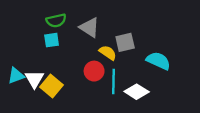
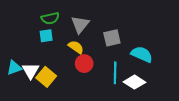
gray triangle: (89, 27) -> (80, 24), turned 36
yellow semicircle: (108, 53) -> (76, 47), moved
cyan line: (114, 81) -> (115, 73), moved
white diamond: (137, 92) -> (135, 82), moved

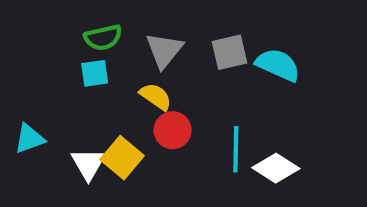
gray square: (112, 38) -> (229, 52), moved
cyan semicircle: (142, 54) -> (278, 65), moved
white triangle: (31, 71) -> (88, 164), moved
yellow square: (46, 77) -> (122, 158), moved

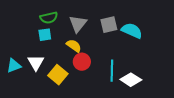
white triangle: (88, 164) -> (36, 63), moved

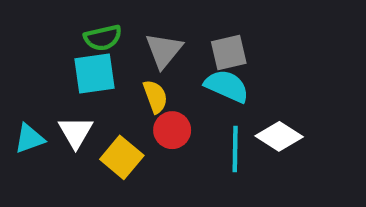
cyan semicircle: (132, 31) -> (227, 86), moved
cyan square: (45, 35) -> (94, 73), size x1.5
yellow semicircle: (74, 46) -> (155, 97), turned 35
white diamond: (131, 80) -> (279, 136), moved

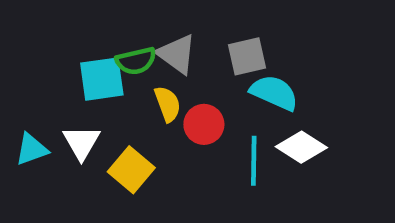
green semicircle: (103, 38) -> (136, 61), moved
gray triangle: (164, 50) -> (177, 54), turned -33
cyan semicircle: (227, 86) -> (274, 93), moved
red circle: (172, 130) -> (204, 124), moved

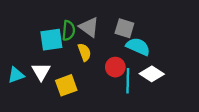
gray square: (247, 56) -> (124, 28), turned 30
green semicircle: (136, 61) -> (68, 31), turned -72
red circle: (204, 124) -> (115, 67), moved
yellow square: (131, 170) -> (66, 85), turned 30

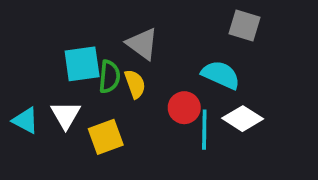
gray square: (124, 28) -> (244, 26), moved
green semicircle: (68, 31) -> (109, 77), moved
cyan triangle: (16, 75) -> (25, 120), turned 48

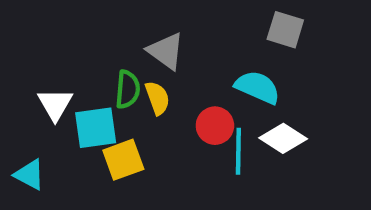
cyan square: (82, 64) -> (96, 128), moved
white triangle: (66, 115) -> (55, 104), moved
cyan triangle: (25, 120) -> (30, 175), moved

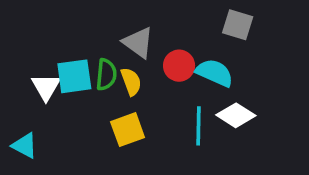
red circle: (215, 126) -> (179, 66), moved
cyan square: (96, 128) -> (74, 76), moved
yellow square: (123, 160) -> (128, 130), moved

